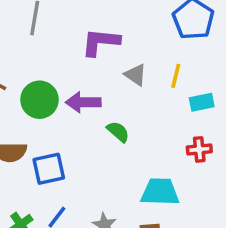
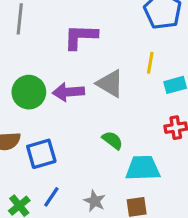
gray triangle: (136, 75) -> (110, 84), moved, size x1.4
green semicircle: (118, 132) -> (112, 140), moved

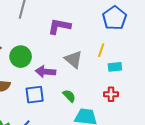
purple arrow: (68, 92) -> (46, 72), moved
blue square: (41, 154) -> (35, 95), moved

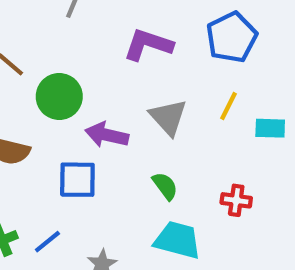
blue pentagon: (115, 18) -> (232, 37), moved
cyan rectangle: (115, 67) -> (270, 128), moved
green semicircle: (69, 96) -> (165, 186), moved

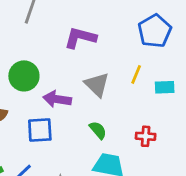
blue pentagon: (232, 37) -> (155, 31), moved

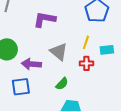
green semicircle: (98, 130) -> (62, 84), turned 88
red cross: (146, 136) -> (86, 63), moved

